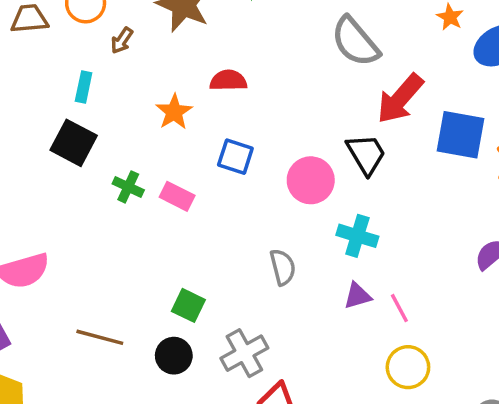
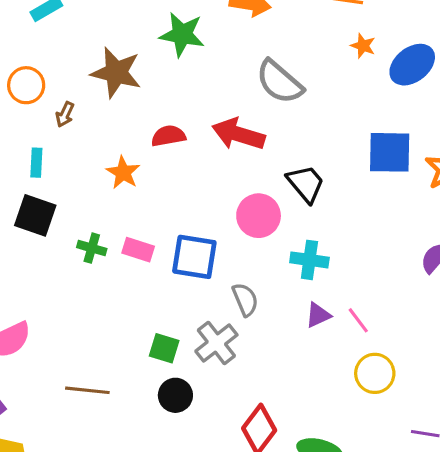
red arrow: (400, 99) -> (238, 134), moved, turned 75
blue square: (235, 157) -> (194, 257), moved, size x1.4
gray cross: (244, 353) -> (216, 343), moved
black circle: (174, 356) -> (175, 395), moved

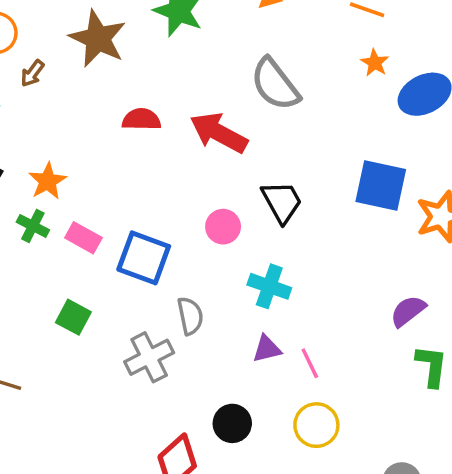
orange star: (123, 173) -> (48, 181), moved
pink circle: (259, 216) -> (223, 227), size x0.7
green square: (164, 348) -> (73, 317), moved
black circle: (175, 395) -> (232, 423), moved

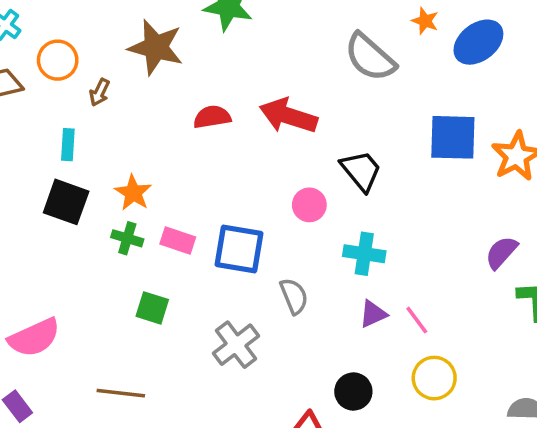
gray semicircle: (275, 84) -> (370, 57), moved
green square: (73, 317) -> (152, 308), moved
gray cross: (149, 357) -> (236, 345), moved

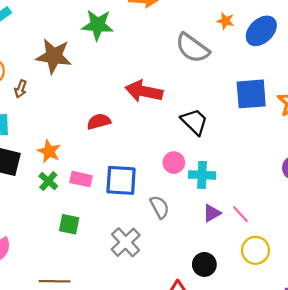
red semicircle: (212, 117) -> (99, 122), moved
pink circle: (309, 205) -> (174, 163), moved
green cross: (127, 238) -> (48, 181), turned 30

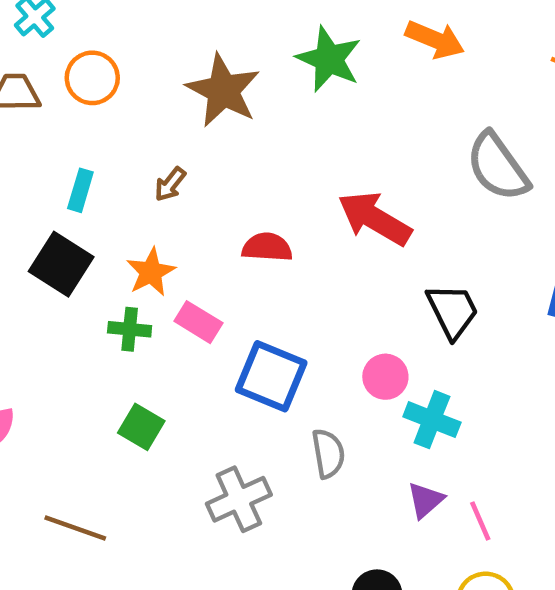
brown arrow: (21, 89) -> (170, 184), moved
pink rectangle: (81, 179) -> (198, 322), moved
green cross: (48, 181) -> (130, 329), turned 36
purple triangle: (212, 213) -> (425, 500), turned -30

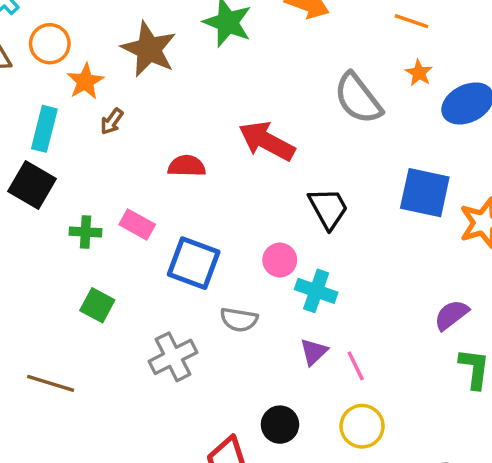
cyan rectangle: (80, 190) -> (44, 129), size x1.4
orange star: (151, 272) -> (85, 81), moved
gray semicircle: (328, 454) -> (239, 320), turned 111

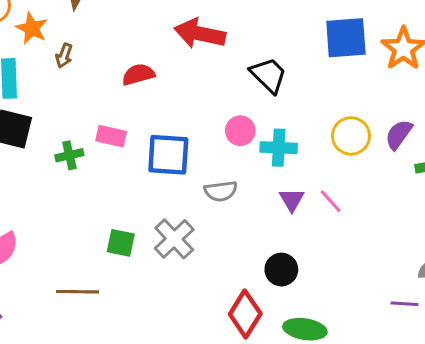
green square: (97, 305) -> (121, 243), moved
yellow circle: (362, 426) -> (351, 136), moved

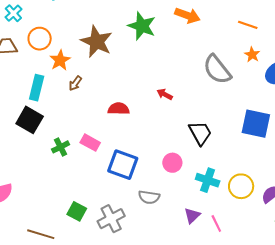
red arrow: (200, 34) -> (165, 94), size x0.5
cyan cross: (279, 148) -> (208, 180), moved
green cross: (69, 155) -> (60, 147), turned -30

